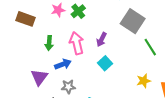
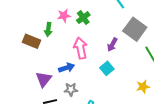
brown rectangle: (26, 19) -> (32, 41), moved
purple arrow: (102, 39) -> (112, 45), moved
green arrow: (49, 43) -> (48, 29), moved

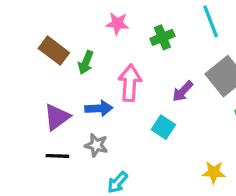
green cross: (83, 18) -> (162, 37), moved
green arrow: (48, 29) -> (86, 62), moved
cyan square: (107, 68) -> (163, 127), turned -32

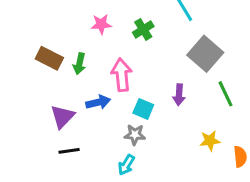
purple arrow: (183, 91) -> (179, 95), moved, turned -30
cyan square: (163, 127) -> (143, 109), moved
gray star: (96, 145) -> (135, 135), moved

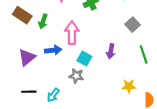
gray square: (205, 54) -> (132, 25), size x0.6
black line: (69, 151) -> (29, 92), moved
cyan arrow: (126, 165) -> (53, 95), moved

